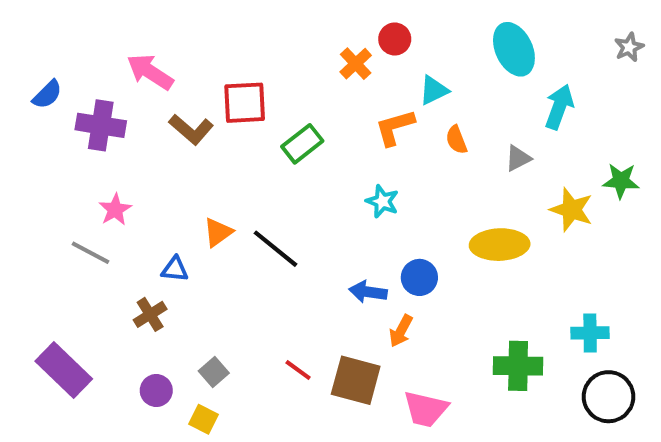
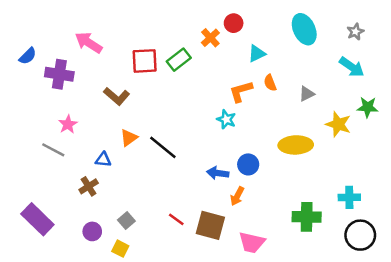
gray star: (629, 47) -> (355, 32), moved
cyan arrow: (559, 107) -> (352, 67), moved, turned 105
orange L-shape: (395, 127) -> (241, 91), moved
brown L-shape: (191, 129) -> (117, 96), moved
green rectangle: (302, 144) -> (179, 60), moved

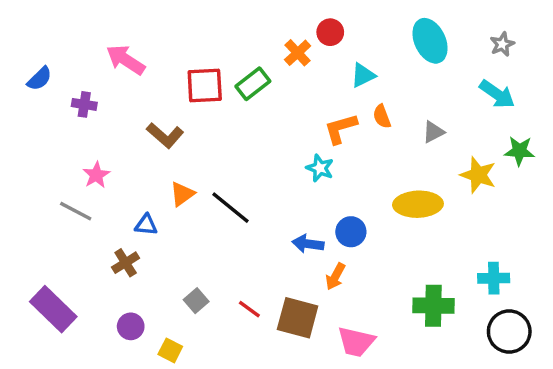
purple cross: (59, 74) -> (84, 104), size x0.6
gray square: (126, 220) -> (196, 301), moved

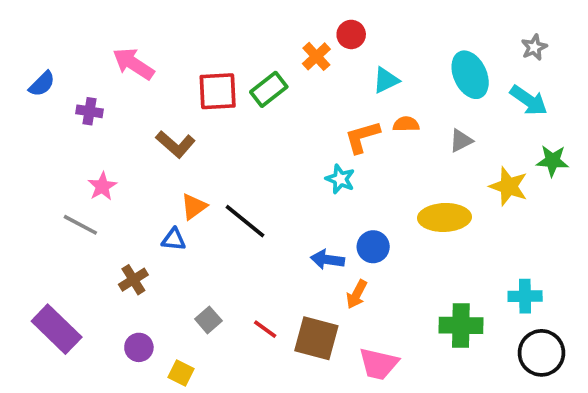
cyan ellipse: (430, 41) -> (470, 75), moved
orange semicircle: (382, 116) -> (406, 124), turned 110
blue triangle: (146, 225) -> (174, 239), moved

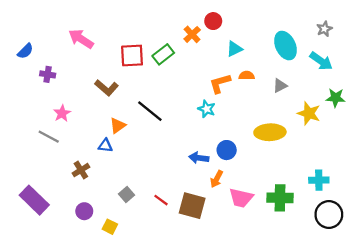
purple cross: (89, 111) -> (48, 74), moved
black line: (245, 221) -> (150, 111), moved
pink trapezoid: (379, 364) -> (241, 198), moved

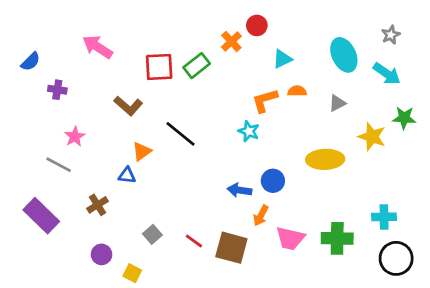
purple rectangle: (34, 200) -> (41, 216), moved

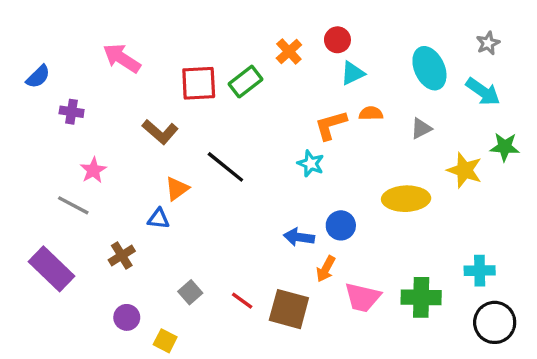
red circle: (257, 25) -> (337, 40), moved

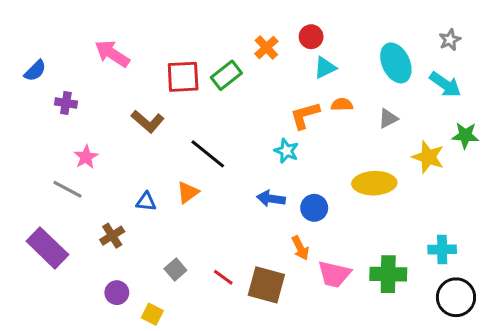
orange triangle: (177, 189) -> (188, 192), moved
blue arrow: (299, 237) -> (271, 199), moved
orange arrow: (326, 269) -> (300, 248), turned -55

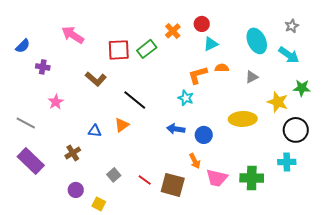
gray line: (67, 189) -> (26, 123), moved
black circle: (456, 297) -> (296, 130), moved

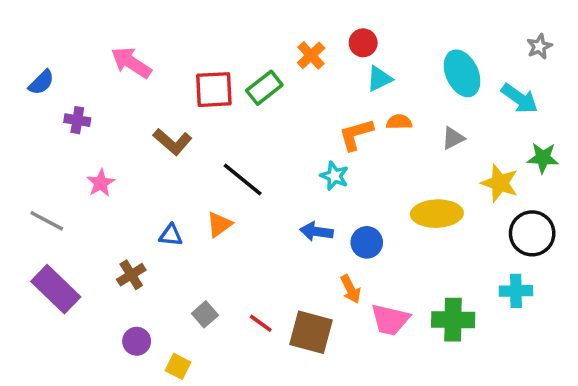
gray star: (292, 26) -> (539, 46), moved

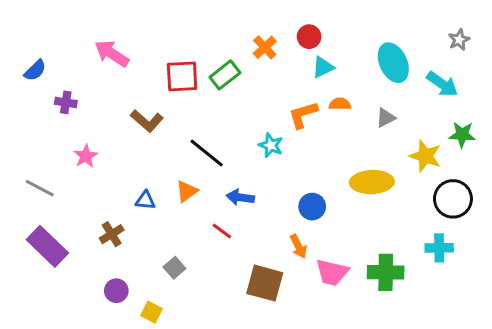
cyan star: (334, 176) -> (271, 145), moved
blue arrow: (316, 232) -> (240, 197), moved
red line: (261, 323) -> (222, 231), moved

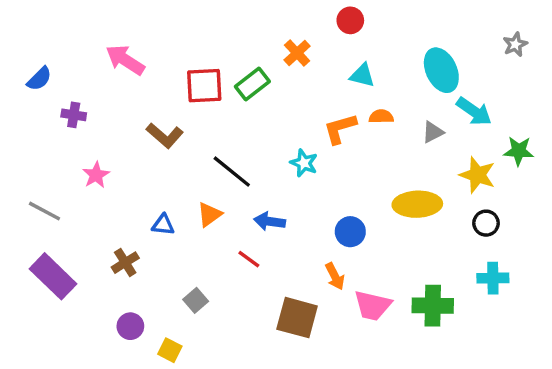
red circle: (309, 37) -> (350, 20), moved
cyan triangle: (323, 67) -> (362, 75), turned 40
cyan arrow: (442, 84) -> (474, 111), moved
black circle: (453, 199) -> (486, 223), moved, size x0.6

